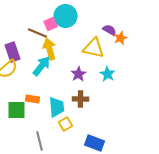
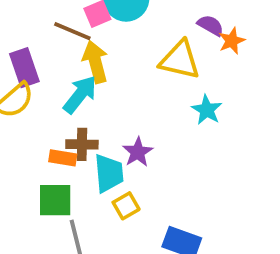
purple star: (78, 74) -> (138, 152), moved
brown cross: (80, 99) -> (82, 144), moved
green square: (16, 110) -> (55, 200), moved

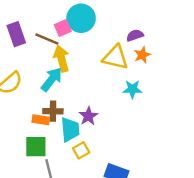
purple semicircle: (211, 25) -> (135, 35), turned -49
orange star: (232, 41) -> (142, 55), moved
purple rectangle: (24, 68) -> (16, 34), moved
cyan star: (207, 110) -> (132, 89), turned -30

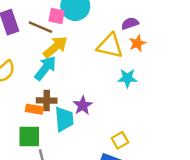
pink square: (63, 28) -> (57, 16), turned 35
yellow arrow: (61, 59) -> (55, 47), turned 65
yellow square: (81, 150) -> (120, 140), moved

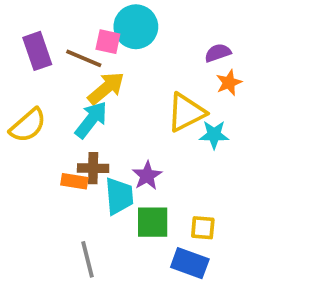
yellow triangle: (110, 46) -> (186, 112), moved, turned -40
green square: (29, 137) -> (153, 222), moved
yellow square: (120, 140) -> (203, 228), turned 35

